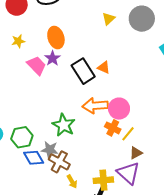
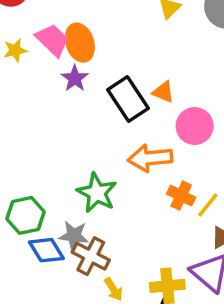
pink trapezoid: (37, 65) -> (52, 40), moved
pink circle: (119, 109) -> (195, 126), moved

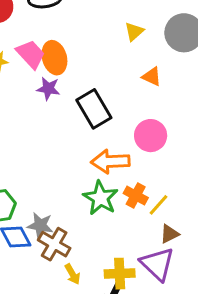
purple star: (75, 78) -> (48, 89), turned -30
orange triangle: (163, 92) -> (152, 77), moved
green star: (97, 193) -> (100, 198), moved

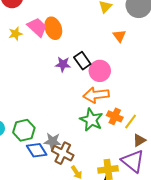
orange triangle: (152, 77) -> (119, 36), turned 32
purple star: (48, 89) -> (63, 64), moved
black rectangle: (94, 109) -> (82, 61), size x0.7
pink circle: (151, 136) -> (100, 71), moved

